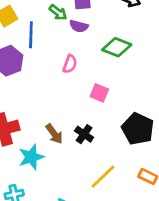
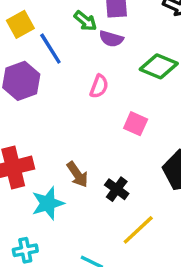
blue line: (31, 35) -> (50, 49), turned -35
black cross: (84, 134) -> (117, 189), moved

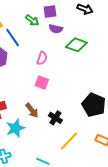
purple semicircle: (111, 39) -> (56, 29), moved
pink square: (136, 124) -> (42, 83), moved

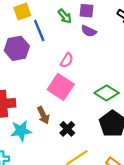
green diamond: (76, 45) -> (107, 93), moved
pink square: (42, 83) -> (61, 87), size x1.6

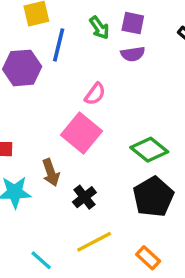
blue line: (39, 30) -> (59, 45), turned 30
purple semicircle: (89, 31) -> (133, 54), turned -40

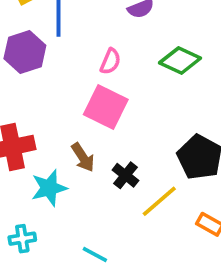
green diamond: (149, 150) -> (180, 61), moved
yellow line: (94, 242) -> (159, 201), moved

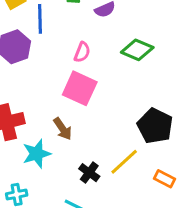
black cross: (125, 175) -> (89, 173), moved

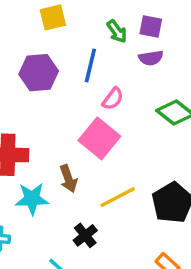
blue line: (40, 19) -> (90, 65), moved
yellow line: (124, 162) -> (118, 197), moved

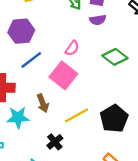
blue line: (90, 65) -> (31, 60), moved, turned 40

